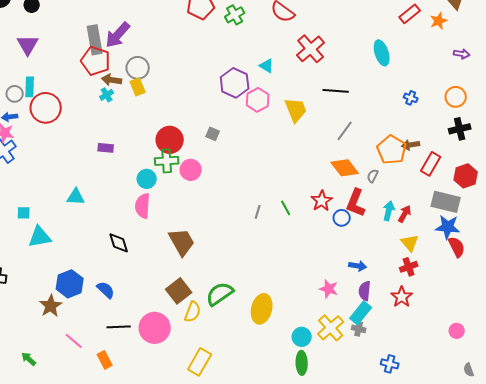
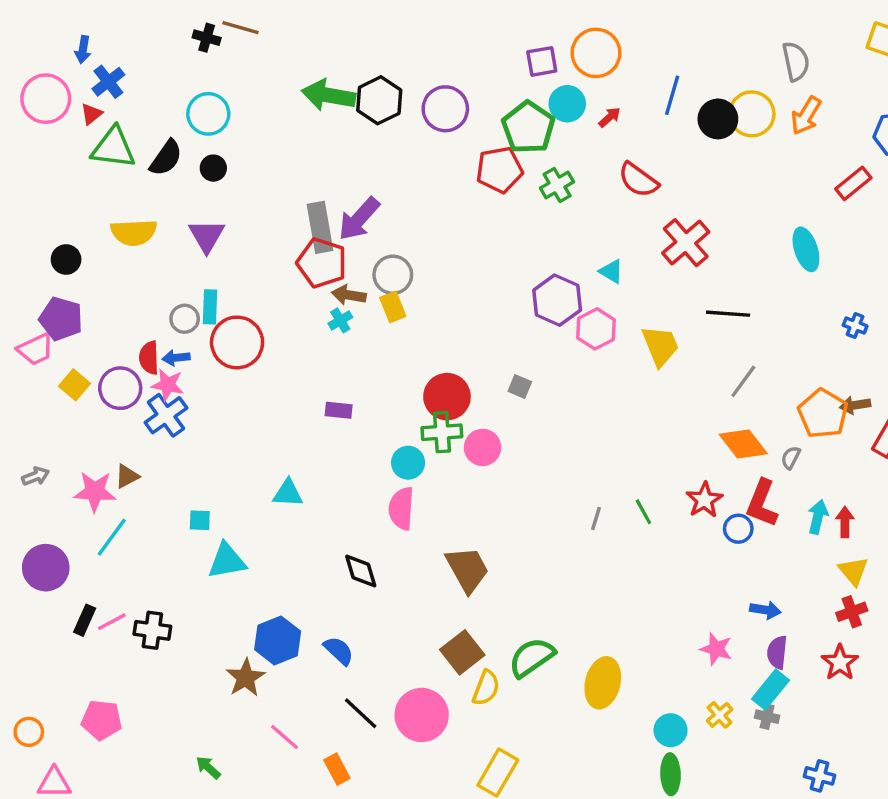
red arrow: (405, 214) -> (845, 522), turned -30
black line: (119, 327) -> (361, 713), turned 45
yellow cross: (331, 328) -> (720, 715), size x0.6

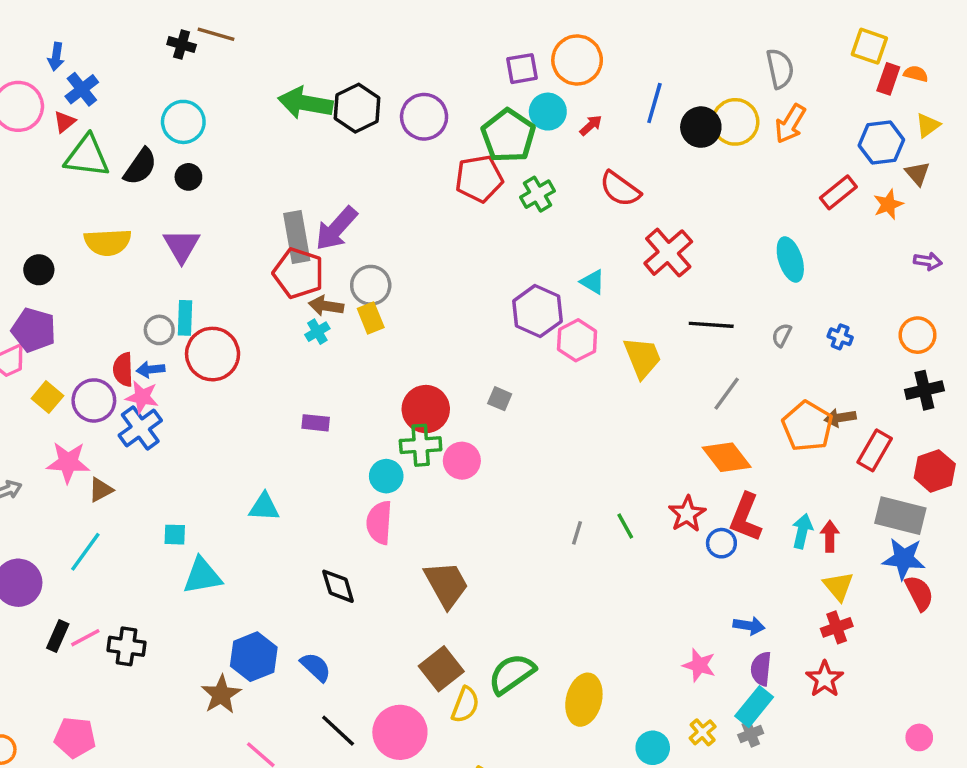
gray semicircle: (791, 458) -> (782, 335), moved
pink star: (95, 491) -> (68, 462), moved
gray cross: (767, 717) -> (751, 734), turned -35

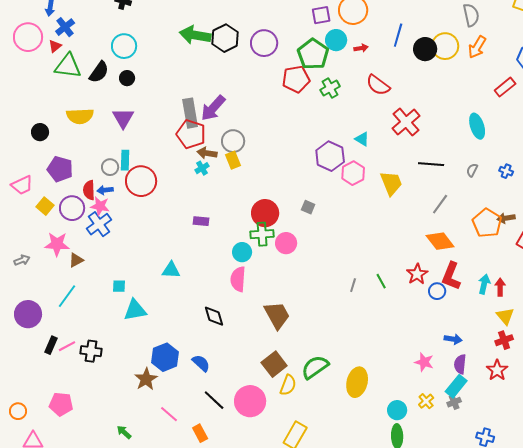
red arrow: (591, 125) -> (361, 48), turned 32
purple pentagon: (34, 330) -> (60, 169), moved

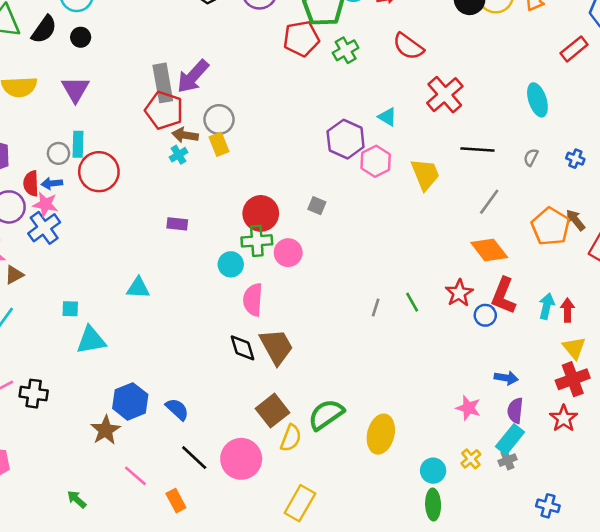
brown arrow: (506, 218) -> (575, 220), turned 60
pink semicircle: (238, 279) -> (253, 300), moved
black diamond: (214, 316) -> (242, 348), moved
red cross: (504, 340) -> (573, 379), size x1.4

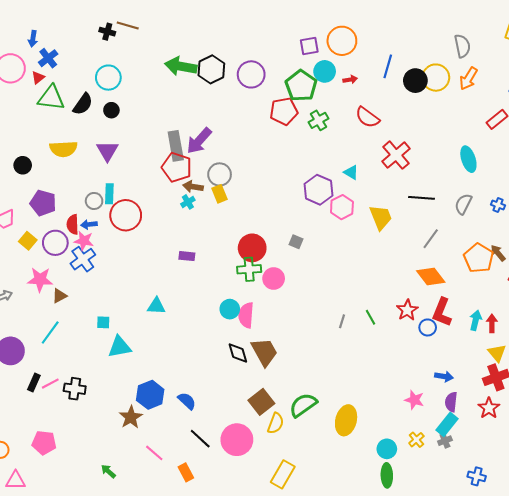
gray semicircle: (531, 157) -> (463, 204), size x1.5
cyan circle: (231, 264) -> (230, 309), moved

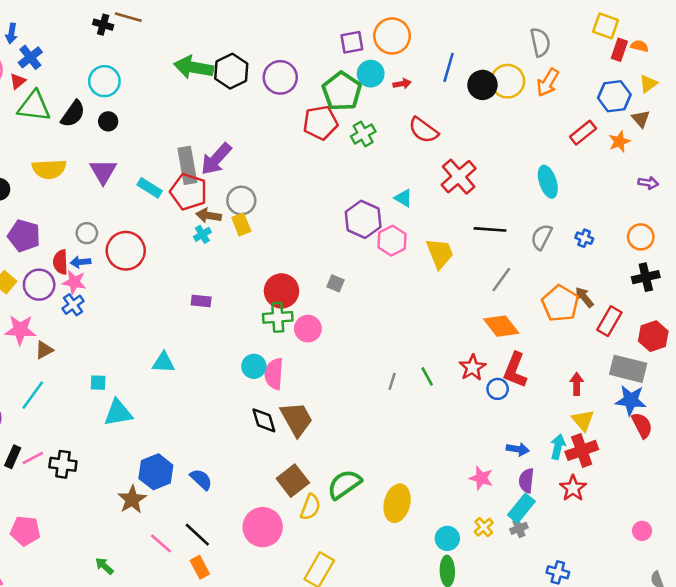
cyan rectangle: (109, 194) -> (150, 188), moved, turned -60
blue cross: (83, 259) -> (73, 305), size x0.7
cyan arrow: (476, 320) -> (558, 447), moved
black line: (200, 439) -> (197, 535), moved

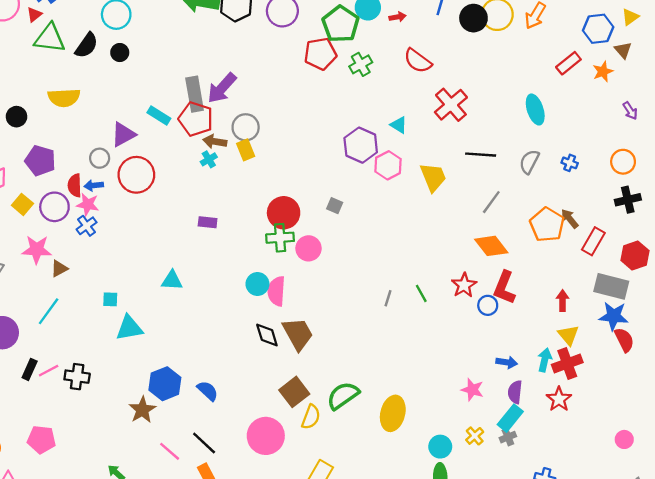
purple triangle: (103, 172) -> (123, 134), moved, turned 32
purple arrow: (648, 183) -> (630, 111), turned 48

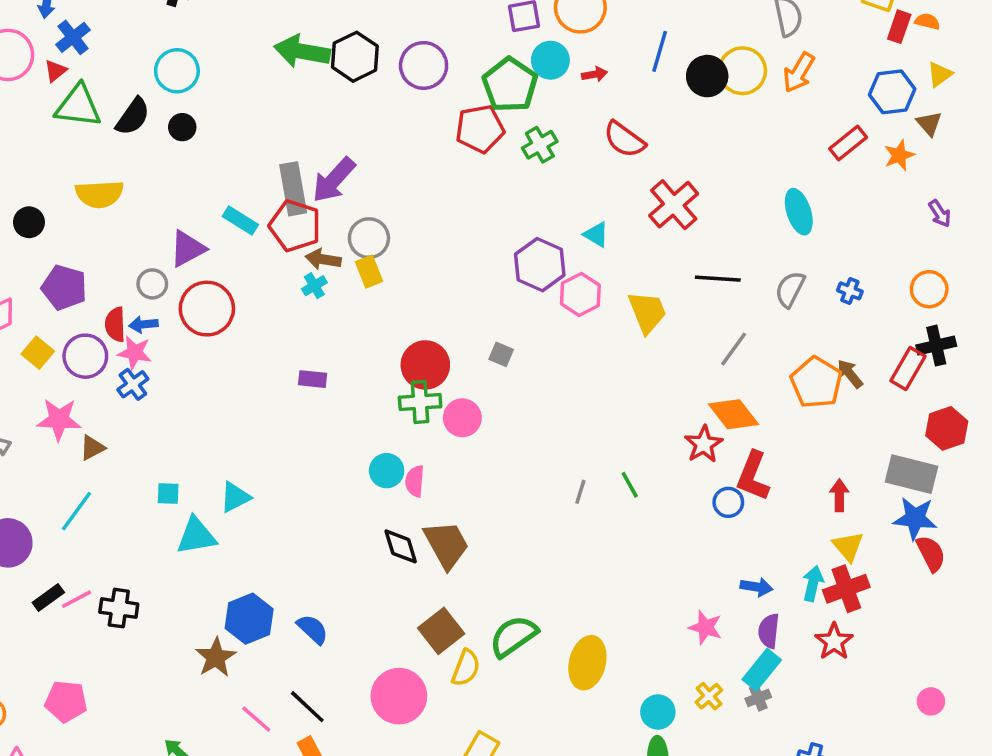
red rectangle: (593, 241) -> (908, 368), moved
cyan triangle: (172, 280) -> (235, 497), moved, turned -30
red star: (464, 285) -> (704, 444), moved
pink semicircle: (276, 291) -> (415, 481), size x0.7
black rectangle: (30, 369) -> (48, 597), turned 30

